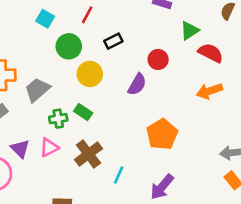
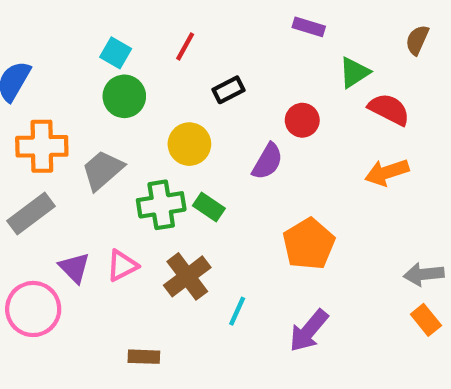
green circle: (69, 46) -> (124, 96), moved
green rectangle: (83, 112) -> (209, 207), moved
green cross: (58, 119) -> (161, 205), moved, size x1.5

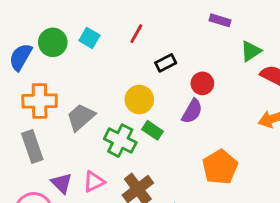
green circle: (124, 96) -> (53, 42), moved
red circle: (302, 120) -> (202, 83), moved
green cross: (161, 205) -> (120, 141), turned 36
green rectangle: (209, 207) -> (153, 130), moved
gray rectangle: (31, 214) -> (32, 146), turned -72

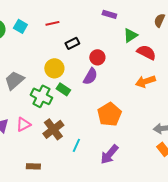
red line: (136, 34) -> (52, 23), turned 48

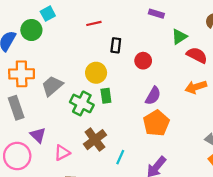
cyan square: (20, 26) -> (48, 14), moved, turned 32
black rectangle: (72, 43) -> (116, 45), turned -56
purple semicircle: (90, 76) -> (153, 96), moved
green rectangle: (63, 89) -> (106, 96), turned 48
pink triangle: (23, 124) -> (62, 153), moved

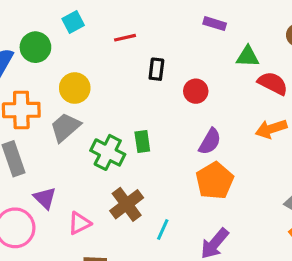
cyan square: (48, 14) -> (73, 22), moved
green triangle: (179, 37) -> (248, 57), turned 35
yellow circle: (96, 73) -> (75, 88), moved

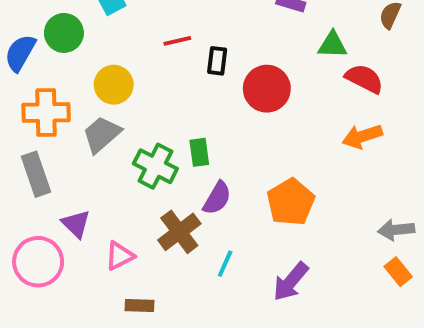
red line: (125, 38) -> (177, 41), moved
red circle: (196, 91) -> (267, 89), size x1.5
purple semicircle: (210, 141) -> (217, 198), moved

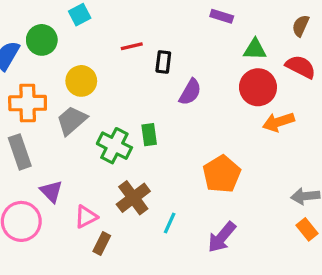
red semicircle: (364, 79) -> (301, 67), moved
red circle: (267, 89) -> (258, 87), moved
purple semicircle: (217, 198) -> (190, 92), moved
brown rectangle: (140, 305) -> (102, 244), moved, turned -65

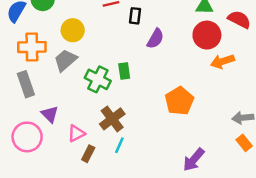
cyan line: (170, 223) -> (119, 145), moved
purple arrow: (222, 237) -> (194, 160), moved

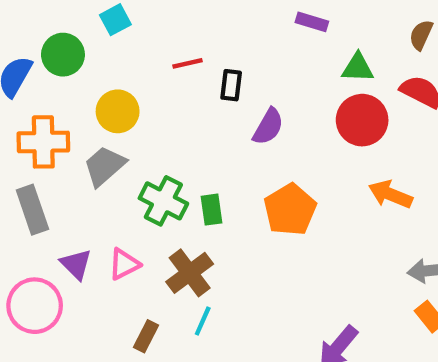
orange arrow: (222, 61) -> (390, 194), moved, turned 40
green rectangle: (124, 71) -> (211, 210), moved
orange pentagon: (179, 101) -> (290, 210), moved
pink triangle: (76, 133) -> (124, 264), moved

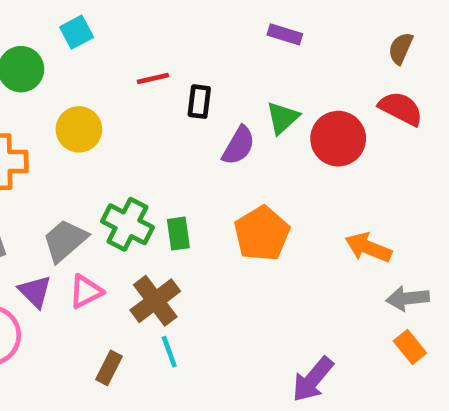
green triangle: (358, 68) -> (283, 118), moved, turned -44
gray trapezoid: (104, 166) -> (65, 240), moved
orange arrow: (390, 194) -> (368, 247), moved
cyan line: (203, 321) -> (169, 352), turned -44

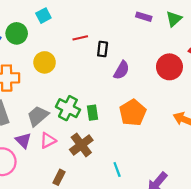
green triangle: (283, 118) -> (174, 19), moved
cyan line: (169, 352) -> (117, 170), moved

